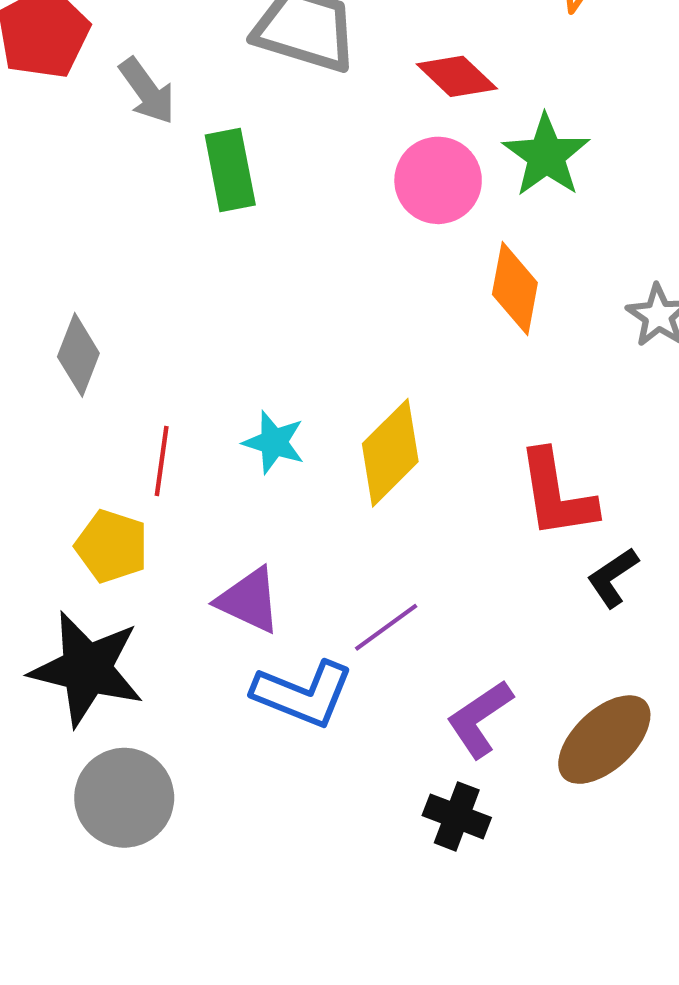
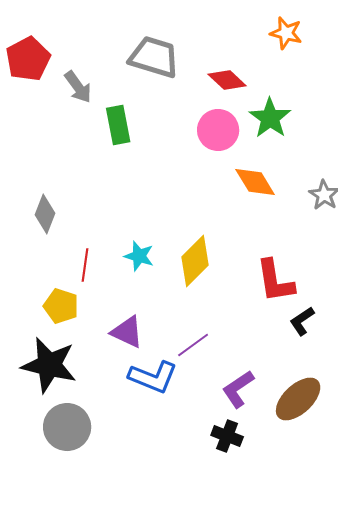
orange diamond: (515, 288) -> (255, 182), turned -42

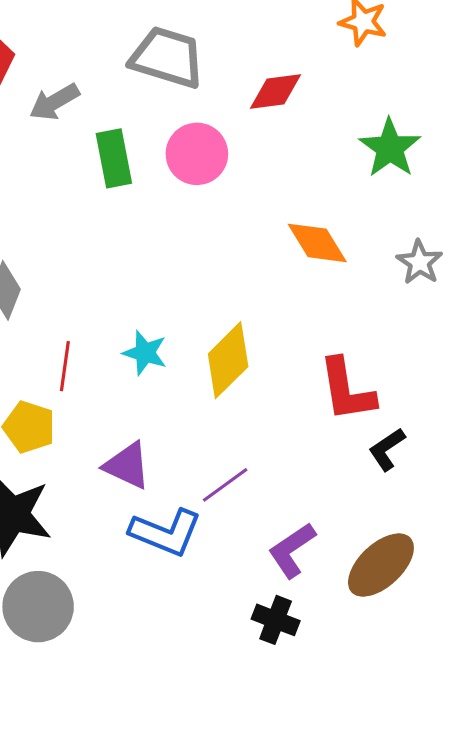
red diamond: (227, 80) -> (276, 92), turned -51
gray arrow: (78, 87) -> (54, 102), turned 96
green star: (270, 118) -> (390, 148), moved
pink circle: (218, 130) -> (197, 154), moved

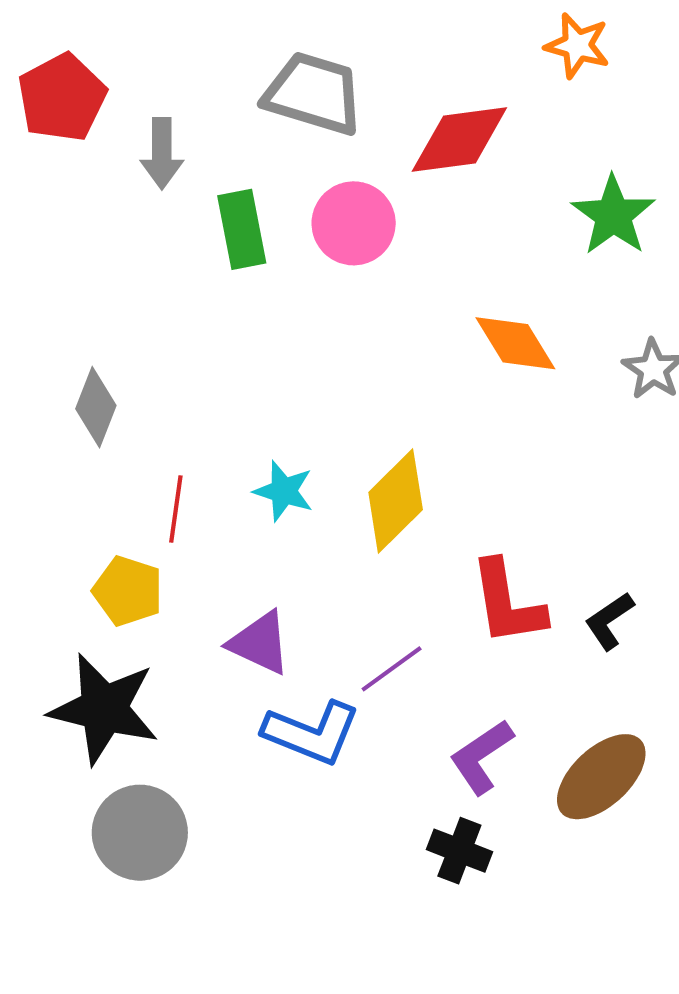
red diamond: (276, 92) -> (459, 139), size x1.4
gray arrow: (54, 102) -> (162, 153), turned -60
red L-shape: (347, 390) -> (507, 603), moved

